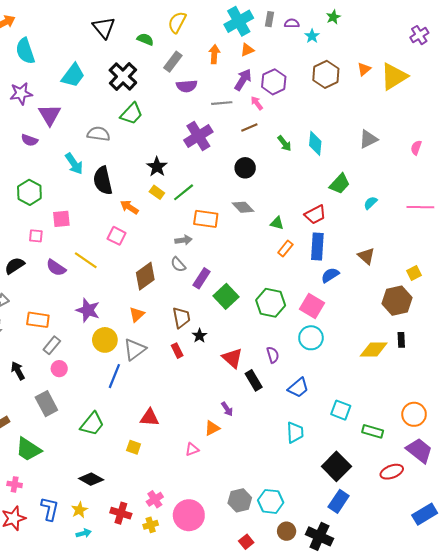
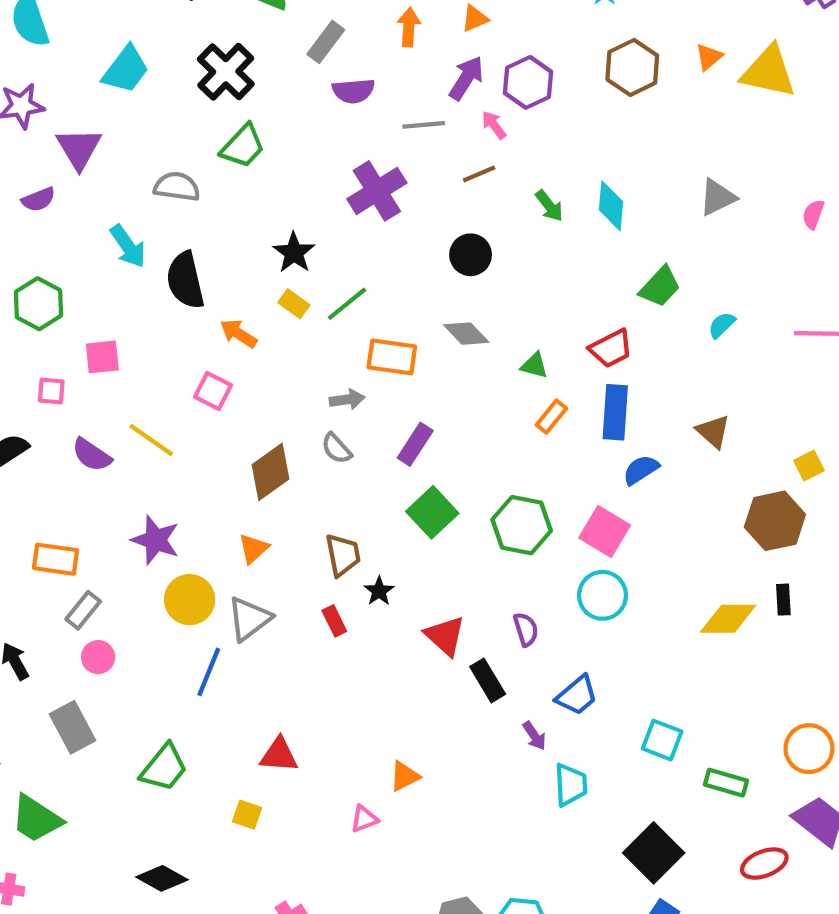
yellow triangle: (394, 76) -> (769, 72), turned 44
purple semicircle: (29, 140) -> (38, 199), turned -42
purple rectangle: (202, 278) -> (415, 444), moved
purple arrow: (227, 409) -> (534, 736), moved

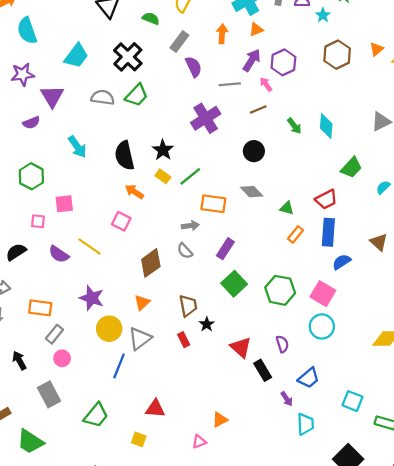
purple semicircle: (353, 91) -> (194, 67), turned -110
gray semicircle: (177, 187) -> (103, 97), moved
black semicircle: (185, 280) -> (125, 156), moved

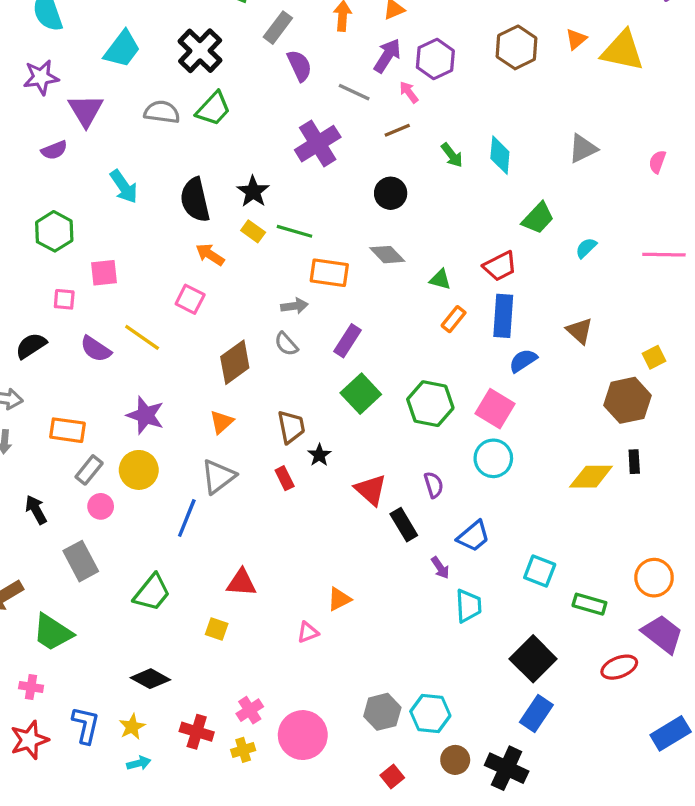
gray line: (230, 84) -> (354, 92), turned 30
green line: (190, 176) -> (294, 231), turned 55
yellow circle: (109, 329) -> (139, 470), moved

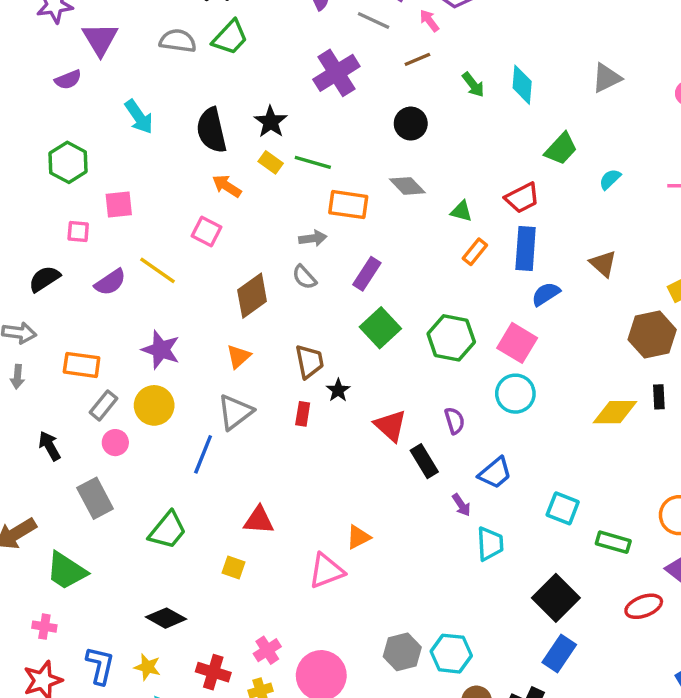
purple semicircle: (96, 349) -> (110, 282), turned -68
red rectangle: (285, 478) -> (303, 414), turned 35
pink triangle: (308, 632) -> (326, 571), size x1.6
yellow star: (132, 727) -> (147, 667), turned -30

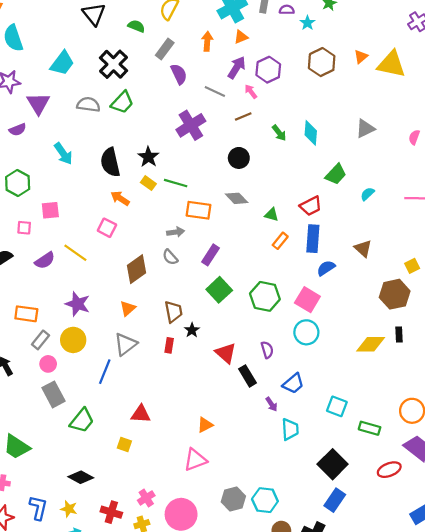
gray rectangle: (95, 498) -> (54, 394), moved
pink triangle: (326, 571) -> (195, 460), moved

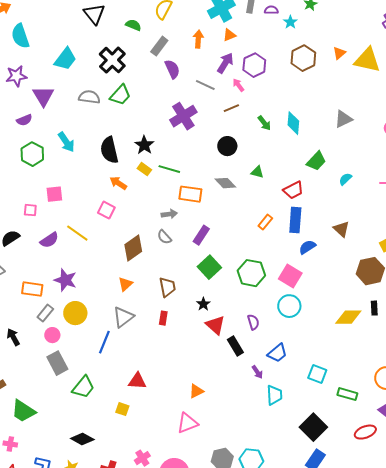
green hexagon: (18, 183) -> (32, 154), moved
green triangle: (272, 215) -> (257, 172), moved
purple star: (78, 304) -> (65, 280), moved
black star: (192, 330) -> (203, 304), moved

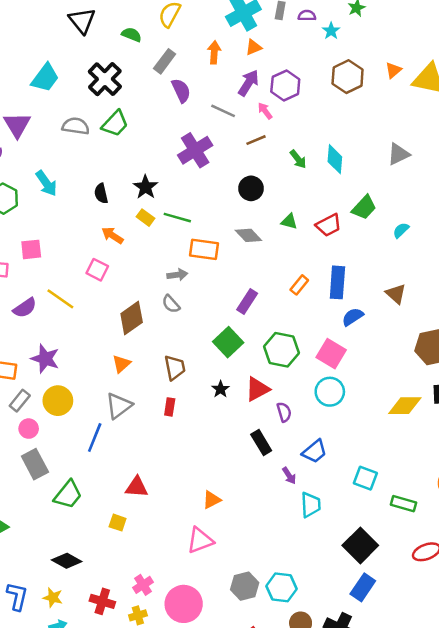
black semicircle: (109, 150) -> (101, 193), size x0.6
red trapezoid: (293, 190) -> (329, 225), moved
purple rectangle: (201, 235) -> (247, 301), moved
red triangle: (215, 325) -> (257, 389), moved, turned 50

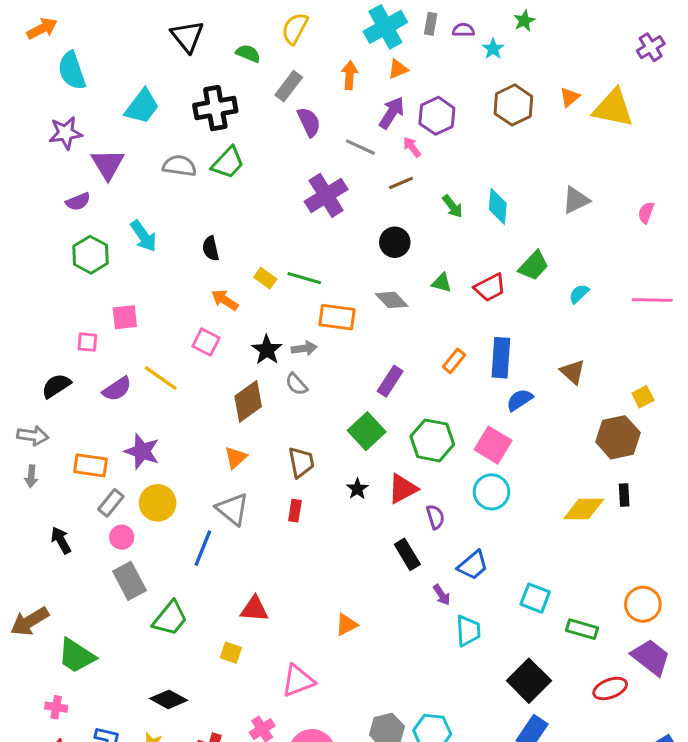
black cross: (105, 79) -> (215, 108), turned 36
black star: (146, 187) -> (267, 350), moved
gray triangle: (119, 406) -> (232, 509), turned -44
pink triangle: (200, 540) -> (298, 681), moved

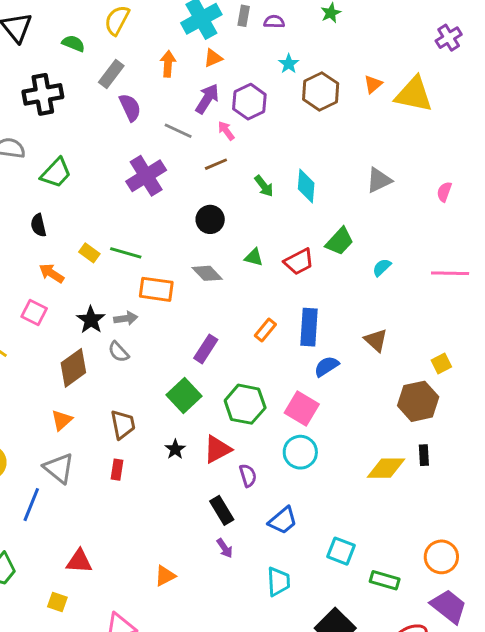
cyan star: (493, 49) -> (289, 64), moved
green trapezoid: (228, 163) -> (56, 173), moved
purple arrow: (442, 595) -> (225, 548), moved

